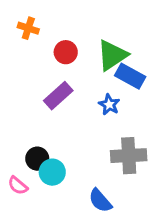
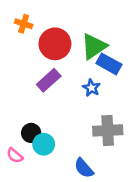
red circle: (66, 52) -> (55, 44), size x1.6

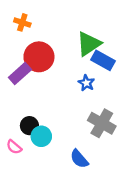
red circle: (55, 44) -> (39, 57), moved
purple rectangle: (49, 80) -> (20, 73), moved
gray cross: (108, 130) -> (102, 123), turned 32

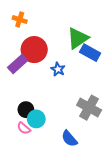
blue star: (86, 83) -> (58, 69), moved
pink semicircle: (14, 147) -> (24, 128), moved

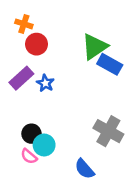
red circle: (34, 50) -> (37, 44), moved, size x0.7
blue star: (58, 69) -> (45, 83), moved

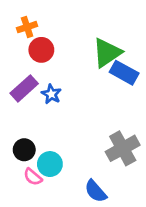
orange cross: (24, 24) -> (27, 27), turned -36
gray cross: (108, 131) -> (123, 148), turned 32
black circle: (31, 134) -> (24, 150), moved

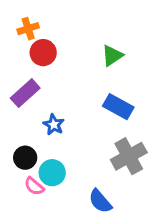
green triangle: (107, 53) -> (112, 56), size x0.7
blue rectangle: (124, 73) -> (118, 107), moved
blue star: (51, 94) -> (54, 125), moved

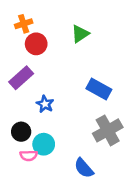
green triangle: (112, 56) -> (80, 34), moved
pink semicircle: (34, 186) -> (29, 156), turned -42

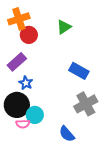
orange cross: (24, 24) -> (19, 19), size x1.5
blue star: (45, 104) -> (26, 83), moved
black circle: (21, 132) -> (17, 105), size x1.6

